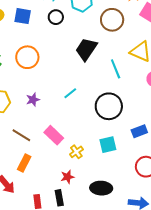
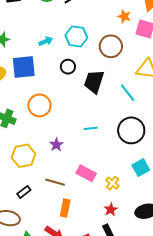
blue square: (23, 16) -> (24, 67), size x1.4
black circle: (56, 17) -> (68, 67), moved
cyan line: (70, 93) -> (91, 128), turned 48

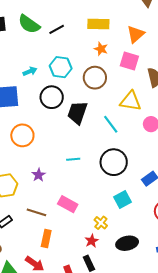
orange star: (124, 16) -> (101, 49), moved
black circle: (68, 67) -> (52, 97), size x1.5
yellow cross: (113, 183) -> (101, 223), moved

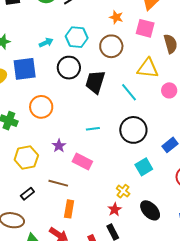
pink rectangle: (68, 204) -> (82, 162), moved
black ellipse: (127, 243) -> (150, 210), turned 60

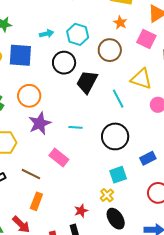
purple star: (59, 146) -> (40, 123), moved, size x1.6
yellow cross: (123, 191) -> (107, 195), moved

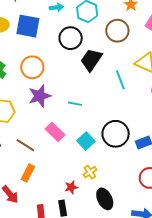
black circle: (115, 136) -> (116, 134), moved
cyan square: (118, 175) -> (86, 141), moved, turned -30
yellow cross: (107, 195) -> (90, 172), moved

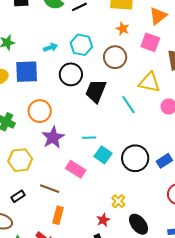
cyan square: (86, 141) -> (103, 155), moved

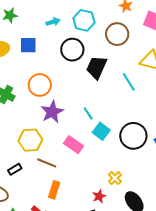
blue square: (27, 72) -> (28, 45), size x0.7
cyan line: (89, 138) -> (88, 113), turned 56
yellow hexagon: (20, 160) -> (30, 140), moved

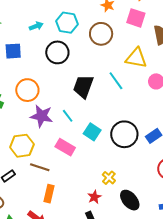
black trapezoid: (97, 67) -> (83, 86), moved
purple star: (52, 112) -> (42, 116), turned -30
cyan line: (88, 113) -> (68, 116), moved

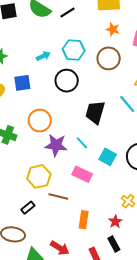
orange rectangle: (49, 194) -> (84, 220), moved

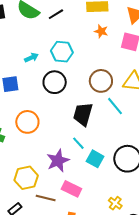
brown circle: (109, 58) -> (101, 81), moved
cyan line: (82, 143) -> (78, 143), moved
purple star: (56, 145) -> (58, 161), moved, turned -30
pink rectangle: (82, 174) -> (71, 189), moved

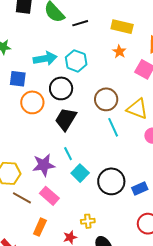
cyan arrow: (31, 58) -> (45, 59), size x1.6
black trapezoid: (83, 114) -> (66, 119), moved
orange circle: (27, 122) -> (32, 102), moved
yellow cross: (115, 203) -> (88, 221), turned 32

